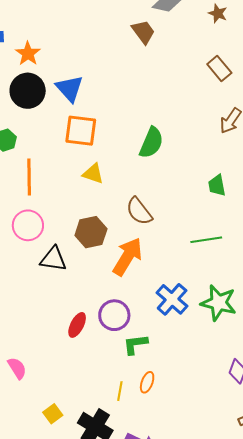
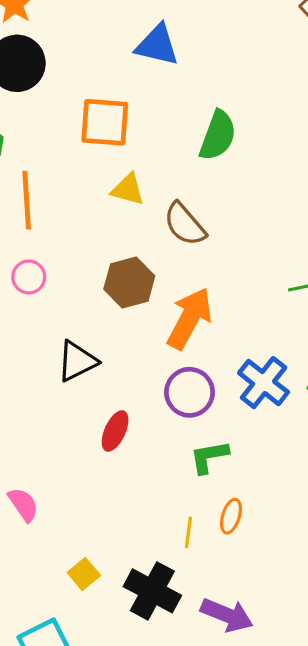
blue triangle: (70, 89) -> (157, 45), moved, turned -32
brown semicircle: (139, 211) -> (185, 224), moved
pink circle: (28, 225) -> (29, 277), size x0.7
black triangle: (53, 259) -> (77, 361), moved, turned -32
purple circle: (114, 315) -> (190, 392), moved

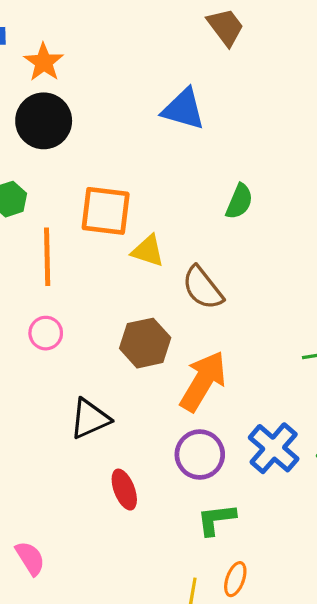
orange square: (105, 122) -> (106, 211), moved
green semicircle: (218, 135) -> (239, 201), size x0.7
red ellipse: (115, 431) -> (124, 490), turned -48

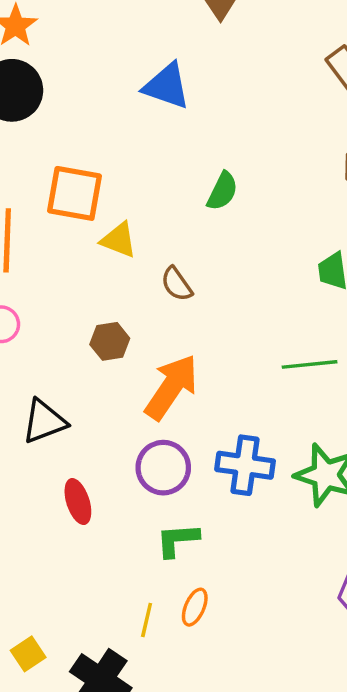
brown semicircle: (203, 288) -> (177, 284), size x0.7
brown hexagon: (145, 343) -> (110, 341), size x0.7
blue cross: (274, 448) -> (245, 465), turned -36

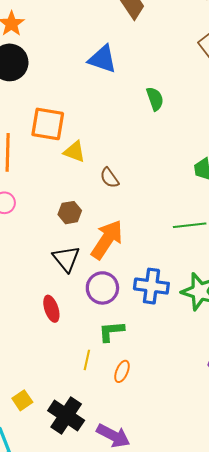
green semicircle: (222, 191) -> (155, 99), moved, turned -45
black triangle: (44, 421) -> (66, 259), moved, turned -48
yellow line: (147, 620) -> (87, 360), moved

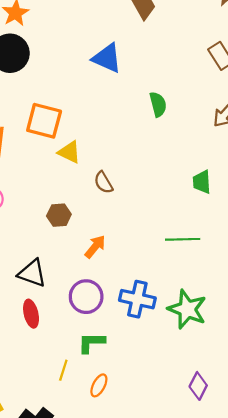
orange arrow: (107, 240) -> (95, 247), size x0.6
black triangle: (66, 259) -> (32, 273), moved, turned -36

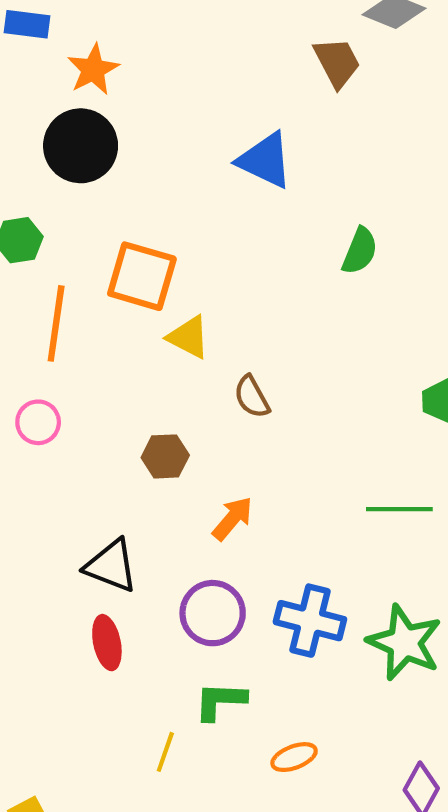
green semicircle: (158, 104) -> (360, 251), turned 35
orange ellipse: (99, 385) -> (294, 757), moved, turned 40

